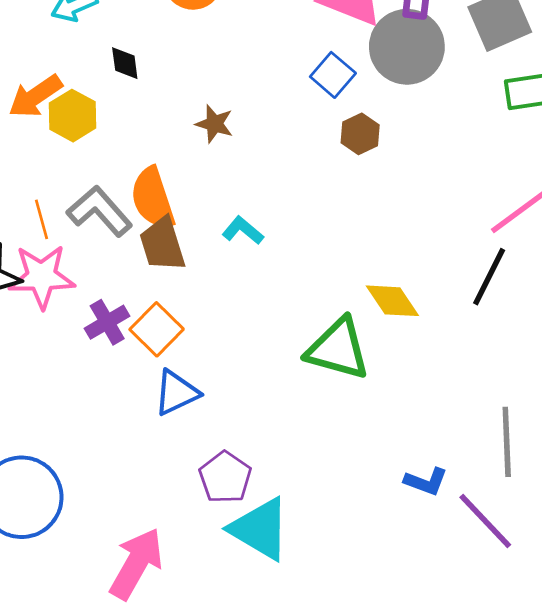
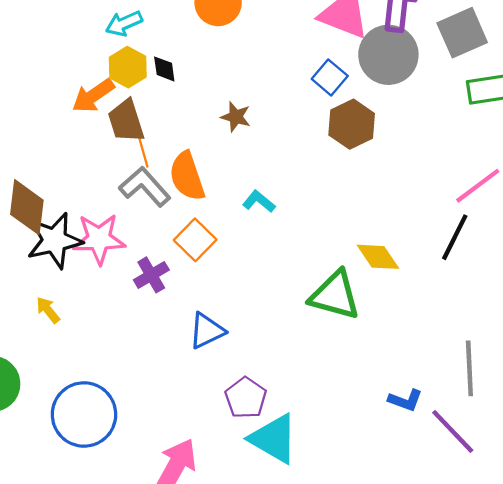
yellow hexagon: (73, 116) -> (128, 67), moved
brown hexagon: (360, 134) -> (352, 124), size x1.5
orange line: (41, 219) -> (143, 152), moved
brown trapezoid: (162, 244) -> (126, 121), moved
orange square: (157, 329) -> (195, 240), moved

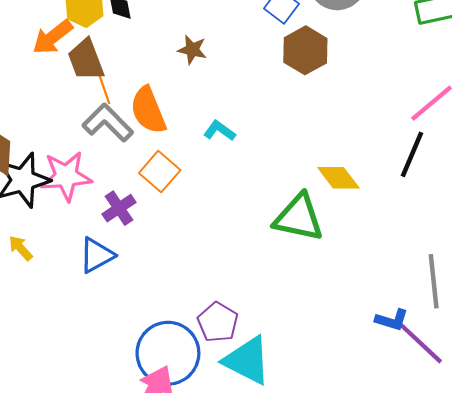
blue triangle: (207, 331) -> (97, 255), moved
blue L-shape: (405, 400) -> (392, 320), moved
blue circle: (84, 414) -> (168, 353), moved

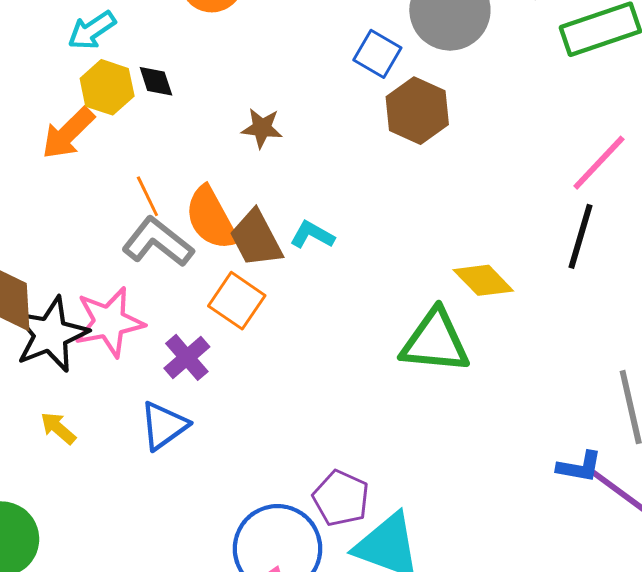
brown trapezoid: (86, 60) -> (256, 239), moved

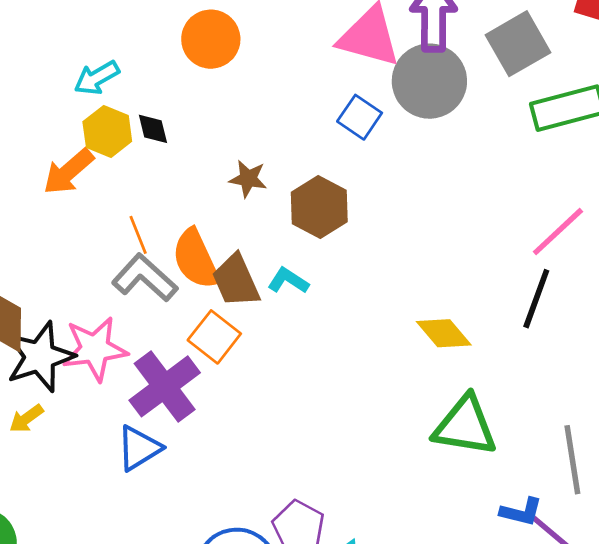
brown hexagon: (417, 111) -> (319, 207), moved
green triangle: (435, 341) -> (465, 426), moved
purple cross: (187, 357) -> (165, 386), size x1.6
yellow arrow: (58, 428) -> (26, 418), moved, turned -81

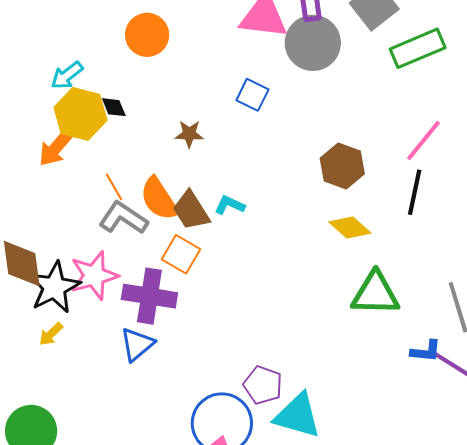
blue square: (360, 117) -> (252, 95), moved
yellow hexagon: (107, 131) -> (80, 114), size x1.4
brown hexagon: (319, 207) -> (342, 166), moved
purple cross: (165, 386) -> (149, 296), turned -36

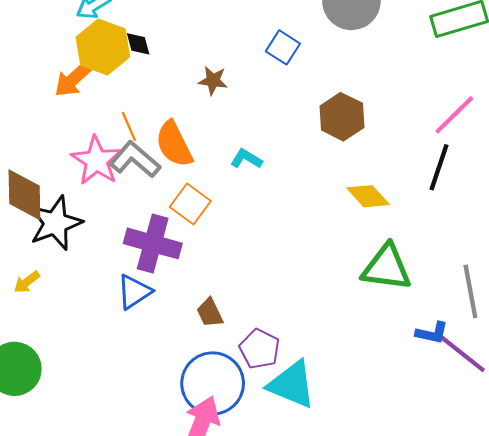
brown hexagon: (342, 166) -> (342, 117), moved
brown trapezoid: (191, 210) -> (210, 313), moved, size x0.7
pink star: (94, 276) -> (96, 161), moved, turned -30
yellow arrow: (51, 334) -> (27, 282), moved

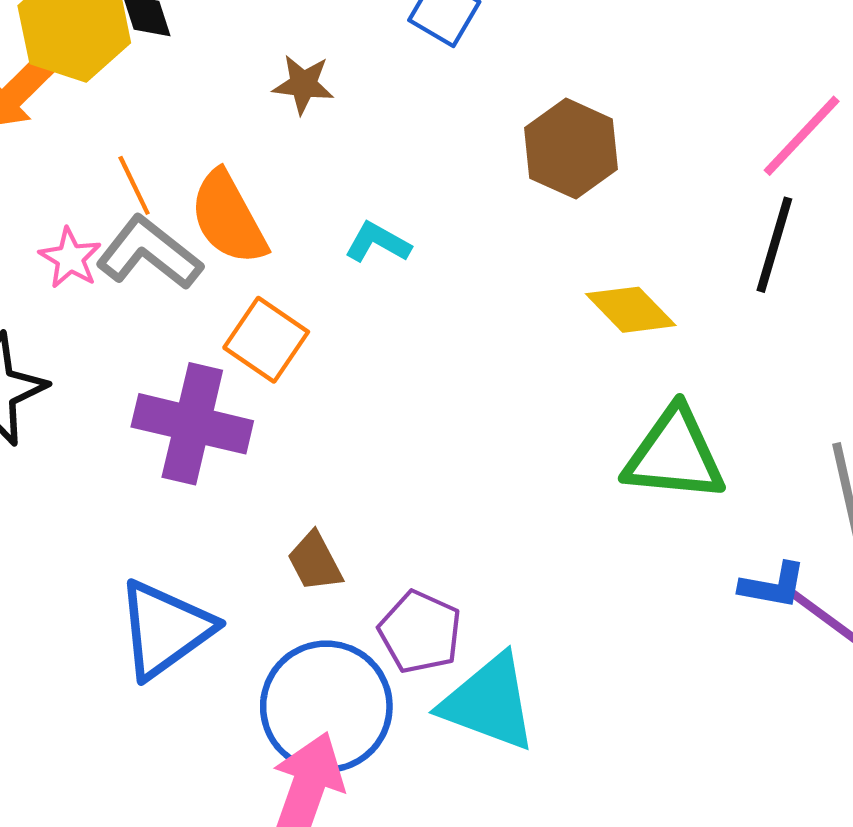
pink star: (96, 161) -> (70, 258), size x0.6
blue triangle: (134, 292) -> (165, 629), moved, size x1.4

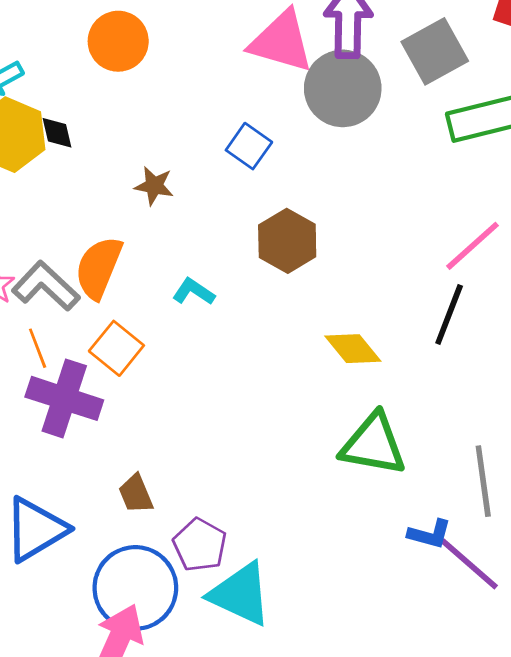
brown hexagon: (571, 149) -> (287, 241), moved
orange line: (134, 185) -> (38, 348), moved
orange semicircle: (228, 218) -> (99, 268), turned 46

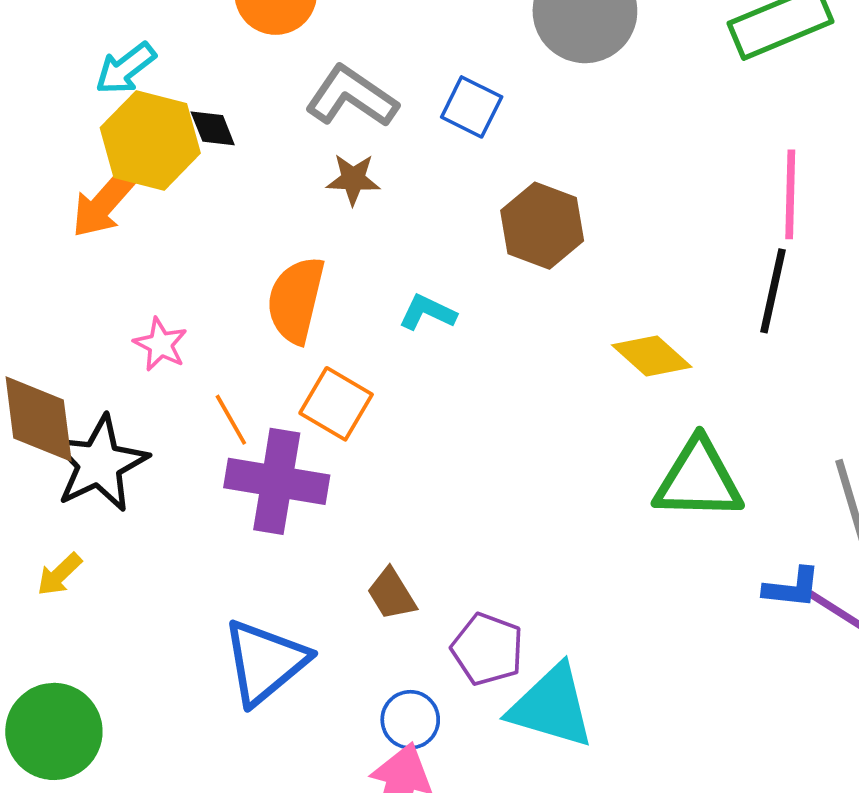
pink line: (473, 246) -> (790, 194), turned -38
gray L-shape: (46, 286) -> (352, 97), moved
blue circle: (135, 588) -> (410, 720), size x0.5

